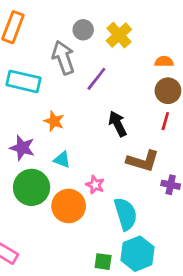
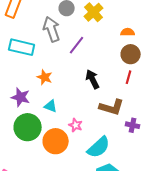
cyan semicircle: (126, 214) -> (99, 147), turned 65

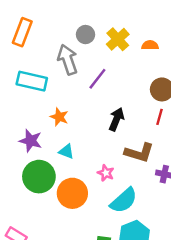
orange semicircle: (128, 32) -> (150, 45), moved
black arrow: (93, 79) -> (117, 119), turned 48
pink star: (76, 125) -> (106, 173), moved

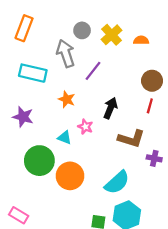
orange star: (59, 117) -> (67, 99), moved
purple star: (31, 141) -> (23, 117), moved
pink star: (106, 173) -> (85, 127), moved

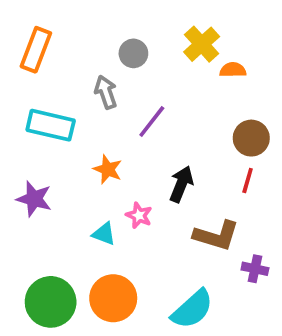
yellow cross: (112, 35) -> (202, 44), moved
gray arrow: (66, 53) -> (106, 92), size x0.7
green circle: (39, 161) -> (51, 302), moved

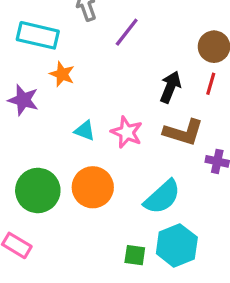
orange star: (108, 169) -> (62, 74), moved
black arrow: (181, 184) -> (170, 87), moved
pink star: (139, 215) -> (127, 132), moved, size x1.4

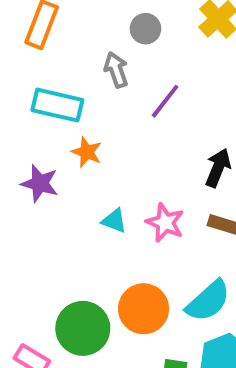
orange circle: (93, 187) -> (144, 309), moved
green circle: (38, 190) -> (83, 328), moved

